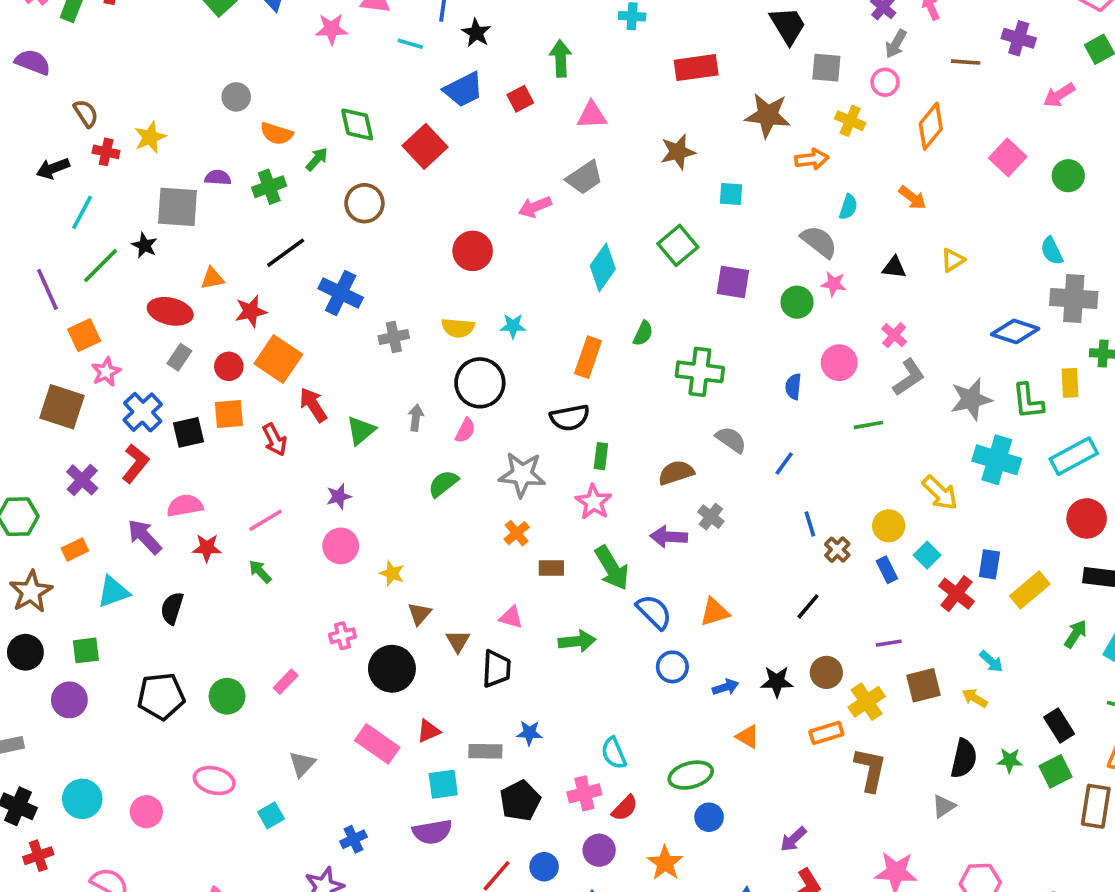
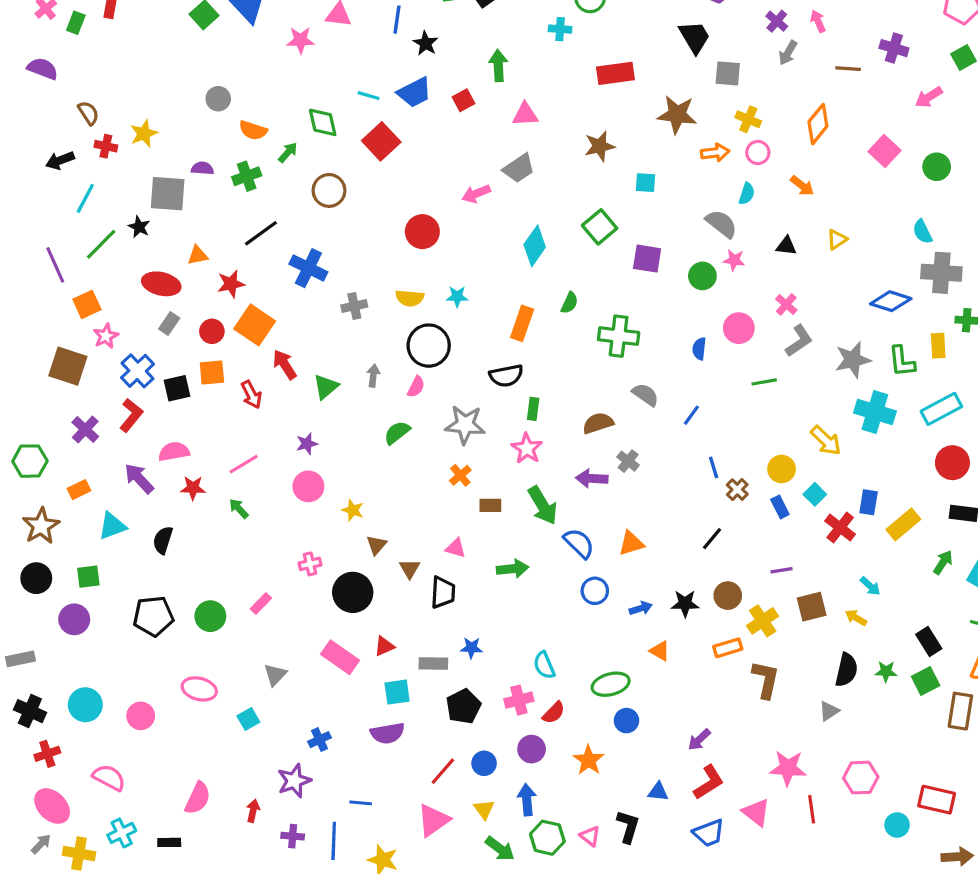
cyan line: (410, 44) -> (369, 96), moved
pink circle: (885, 82) -> (758, 153), moved

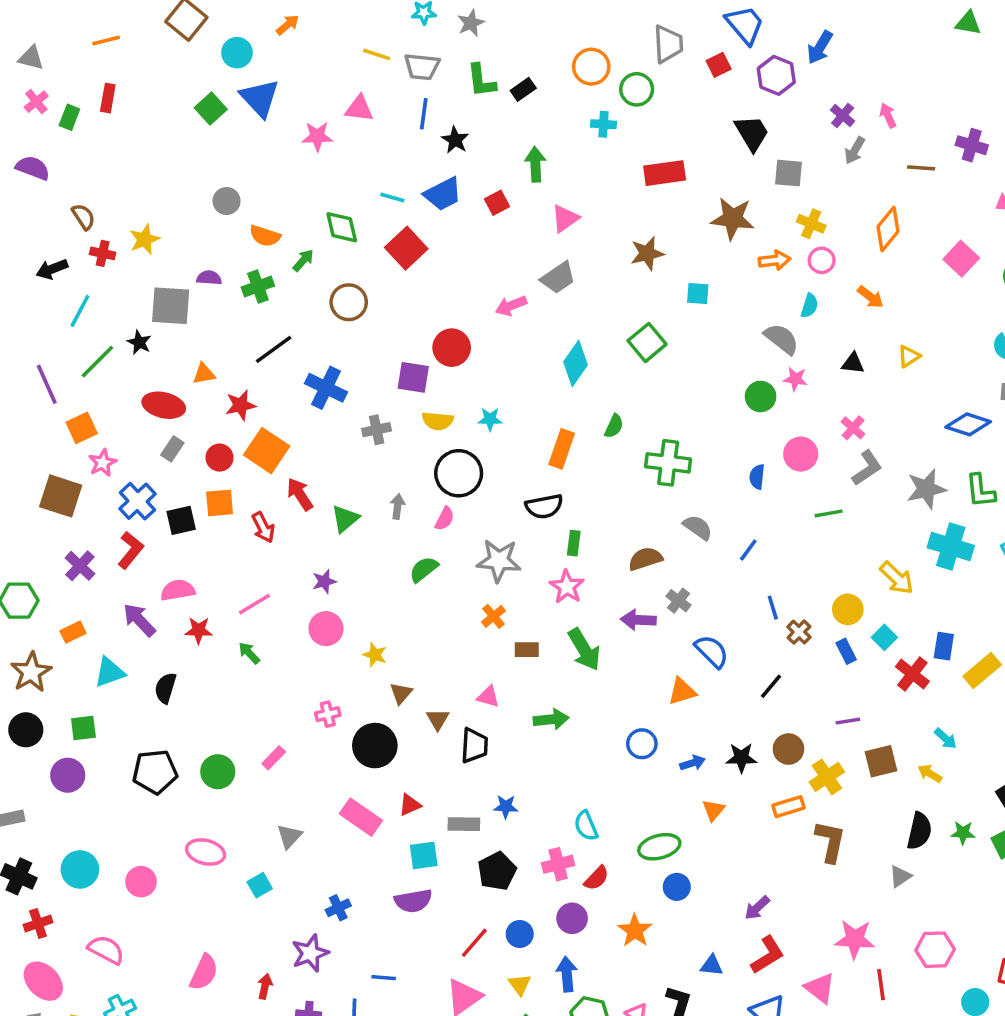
pink triangle: (525, 115) -> (565, 218), turned -32
purple square: (647, 259) -> (413, 377), moved
blue semicircle: (579, 543) -> (712, 651), moved
orange triangle: (660, 651) -> (713, 810), turned 40

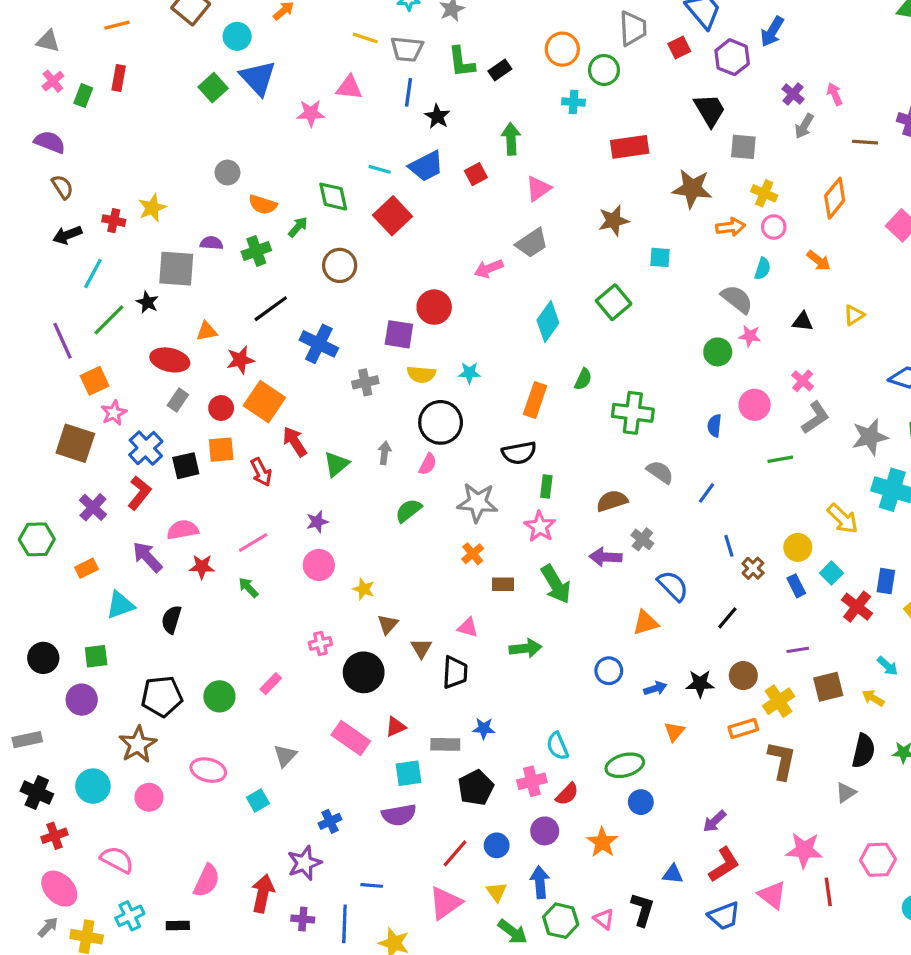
brown semicircle: (83, 217) -> (62, 187), moved
brown star: (31, 672) -> (138, 744), moved
red arrow: (265, 986) -> (263, 893), size x1.6

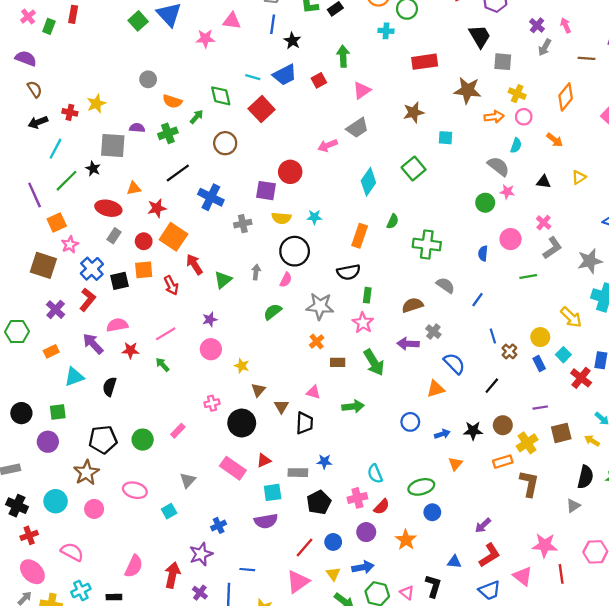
blue arrow: (540, 882) -> (363, 567), turned 85
purple cross: (303, 919) -> (200, 593), turned 32

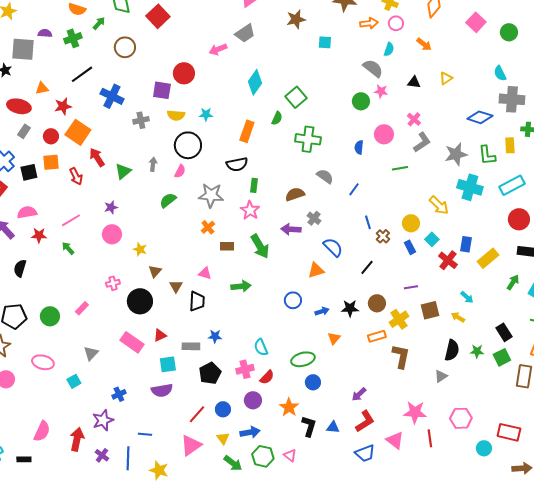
green square: (414, 169) -> (296, 97), moved
black L-shape: (433, 586) -> (309, 426), moved

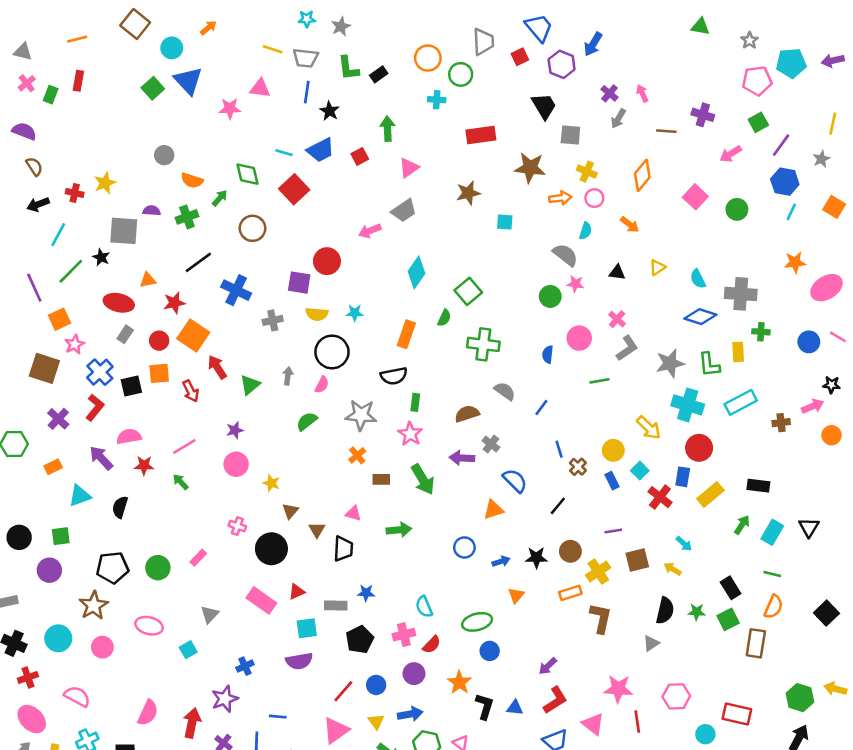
cyan semicircle: (500, 73) -> (698, 279), moved
red circle: (519, 219) -> (699, 448), moved
pink cross: (113, 283) -> (237, 526), turned 32

